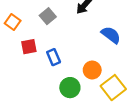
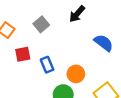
orange circle: (92, 70) -> (76, 74), moved

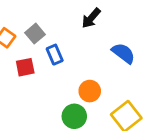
gray square: (41, 24) -> (35, 34), moved
blue rectangle: (47, 65) -> (55, 55), moved

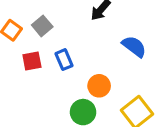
blue rectangle: (55, 55) -> (64, 60), moved

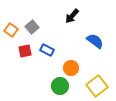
blue rectangle: (64, 60) -> (47, 50), turned -40

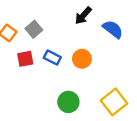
blue semicircle: (95, 41) -> (113, 29), moved
orange circle: (71, 68) -> (82, 59), moved

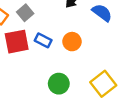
red square: (25, 59) -> (17, 42), size x1.5

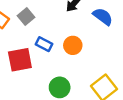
red square: (17, 42) -> (20, 60), moved

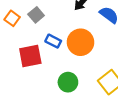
orange circle: (73, 45) -> (81, 42), size x1.5

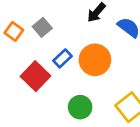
blue rectangle: (53, 41) -> (63, 58), turned -70
red square: (30, 56) -> (35, 76), turned -35

